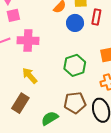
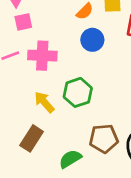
blue circle: (75, 23) -> (92, 40), moved
green hexagon: (75, 65) -> (78, 92), moved

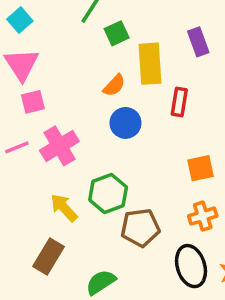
pink cross: (42, 56) -> (59, 146), turned -32
brown pentagon: (104, 139) -> (140, 228), moved

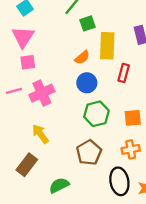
green hexagon: (108, 194) -> (96, 114), moved
brown pentagon: (140, 228) -> (89, 153), turned -30

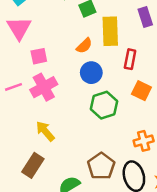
pink square: (28, 62) -> (39, 56), moved
orange square: (133, 118) -> (141, 91), moved, turned 36
brown pentagon: (89, 153) -> (101, 166), moved

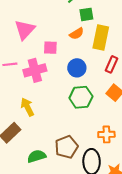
pink triangle: (19, 28) -> (25, 30), moved
orange semicircle: (84, 46) -> (77, 34), moved
pink square: (39, 56) -> (50, 48), moved

